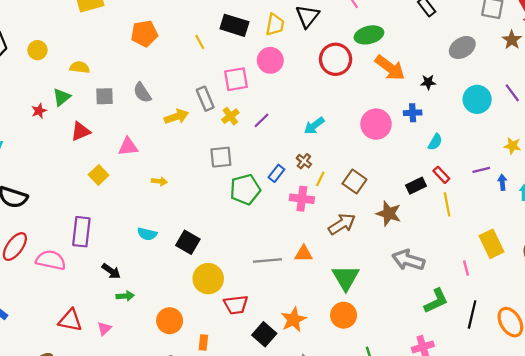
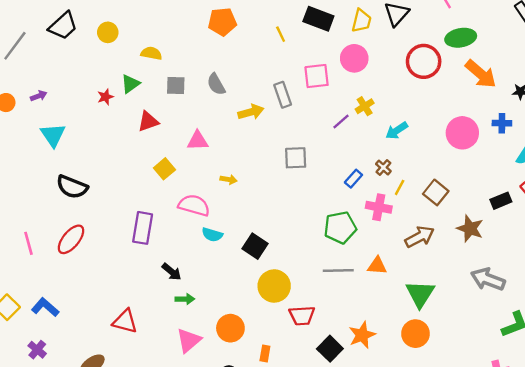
yellow cross: (230, 116) -> (365, 106), moved
green pentagon: (245, 189) -> (340, 227), moved
pink semicircle: (51, 260) -> (194, 205), moved
pink triangle: (104, 329) -> (189, 340), moved, size x1.6

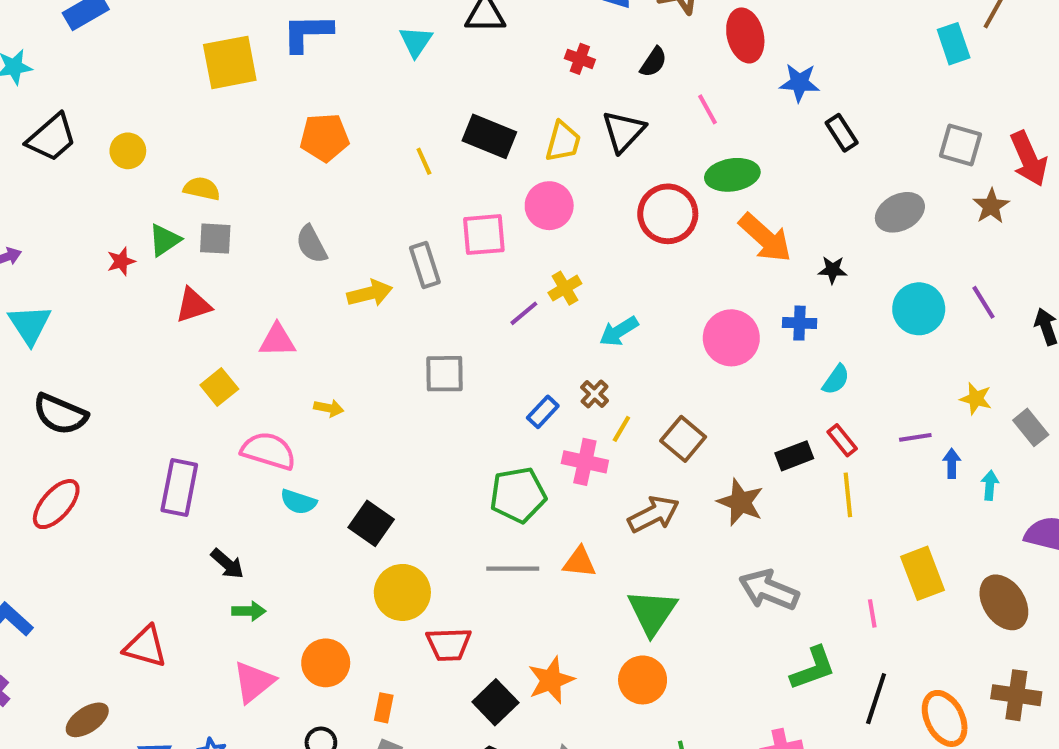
gray square: (176, 86) -> (215, 239), moved

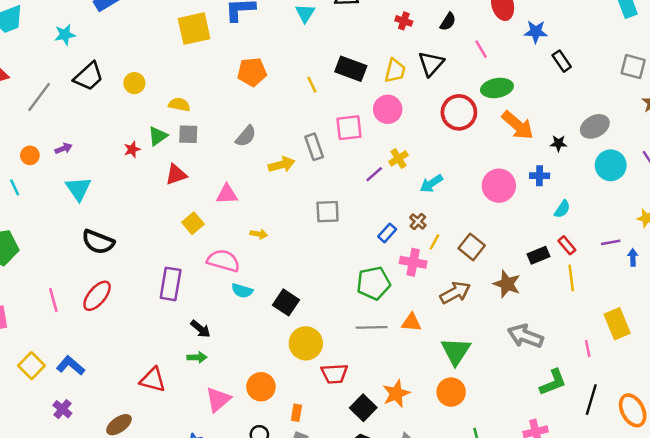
gray ellipse: (900, 212) -> (595, 126), moved
gray semicircle: (311, 244) -> (246, 136), turned -110
green arrow: (249, 611) -> (197, 357), moved

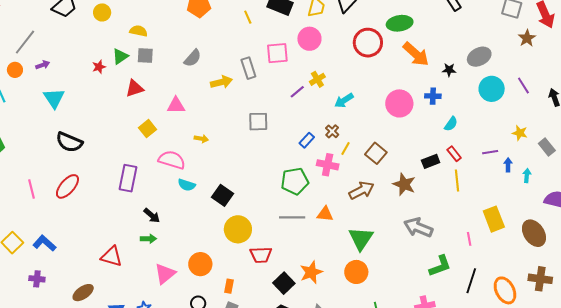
gray line: (39, 97) -> (25, 42), moved
purple cross: (62, 409) -> (37, 279), turned -35

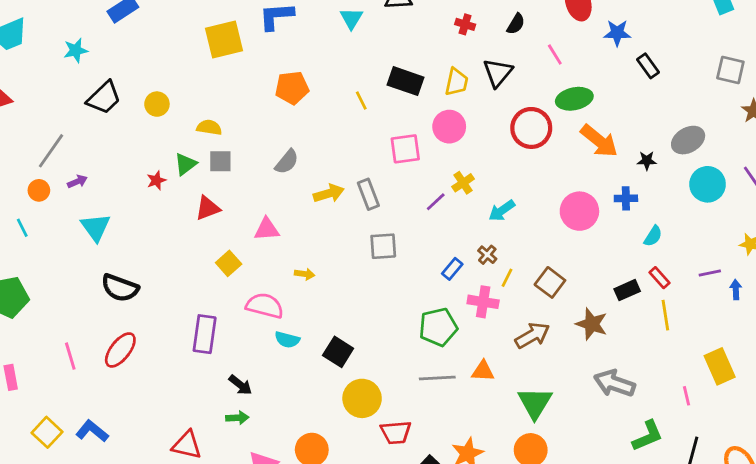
gray rectangle: (248, 68) -> (368, 194), moved

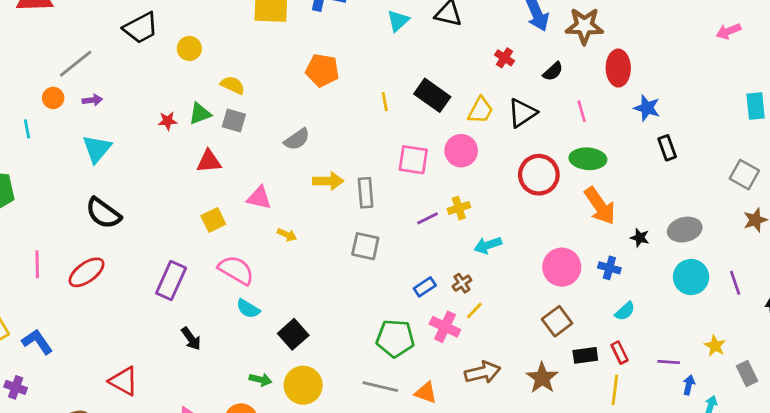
yellow arrow: (305, 274) -> (287, 235), moved
brown square: (550, 282) -> (557, 321), moved
green arrow: (237, 418) -> (260, 380), moved

